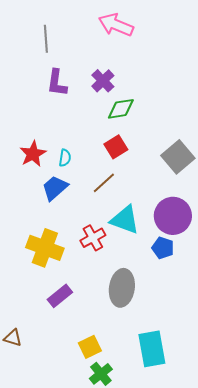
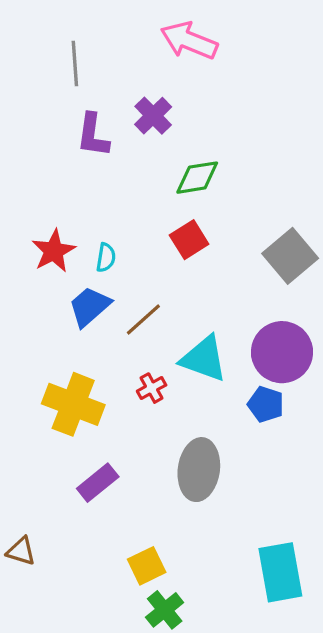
purple cross: (103, 81) -> (153, 116), moved
brown line: (104, 183) -> (143, 320), moved
red cross: (93, 238) -> (152, 388), size x0.7
cyan rectangle: (152, 349) -> (280, 572), moved

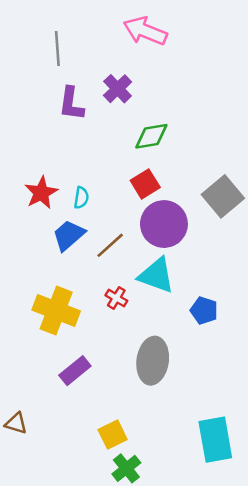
purple circle: (282, 352) -> (164, 224), moved
red cross: (152, 388) -> (116, 298), turned -30

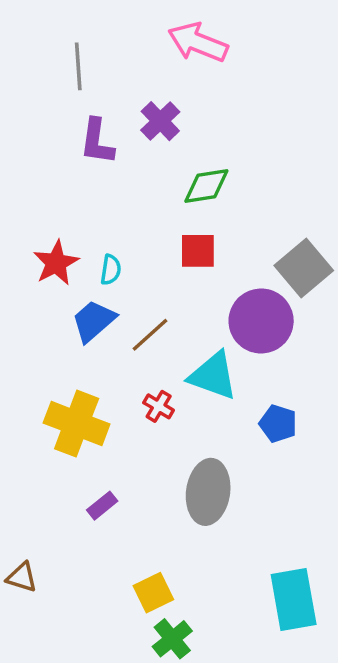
red square: (145, 184) -> (198, 251), turned 32
purple circle: (164, 224) -> (261, 321), moved
purple rectangle: (75, 371) -> (102, 506), size x0.7

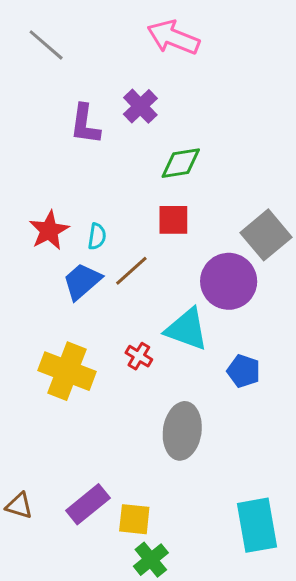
gray line: (78, 66) -> (46, 45), moved, turned -45
brown line: (150, 335) -> (131, 271), moved
purple rectangle: (102, 506) -> (88, 504), moved, size x1.6
yellow square: (153, 593) -> (134, 519), turned 32

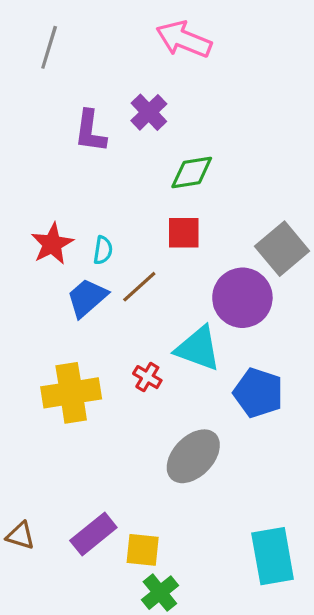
gray line: (46, 45) -> (49, 47), turned 66
yellow cross: (67, 371) -> (71, 393), turned -30
blue pentagon: (244, 371) -> (258, 393), size x1.4
gray ellipse: (182, 431) -> (193, 456), turned 36

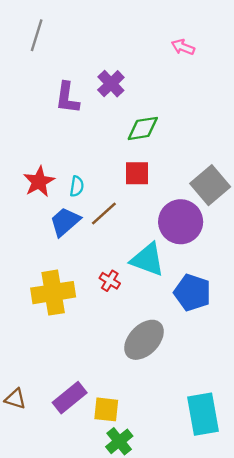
pink arrow: (184, 39) -> (183, 47), moved, size x0.6

